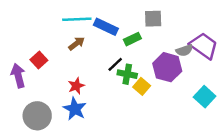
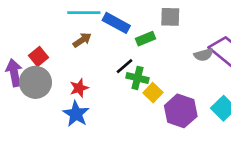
purple hexagon: (167, 67) -> (181, 111), moved
gray circle: (37, 116) -> (35, 82), moved

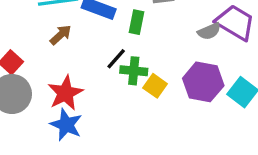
green rectangle: (145, 39) -> (137, 22), turned -48
red star: (79, 88) -> (65, 93), size x1.5
purple hexagon: (181, 111) -> (203, 82), moved

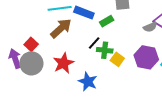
green rectangle: (137, 22) -> (107, 21), turned 48
brown arrow: (61, 35) -> (61, 28), size x1.6
blue star: (66, 125) -> (88, 82), moved

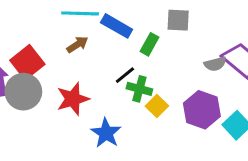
green rectangle: (107, 21) -> (149, 44), turned -40
brown arrow: (61, 28) -> (77, 45), size x0.6
red square: (31, 44) -> (27, 62), size x1.5

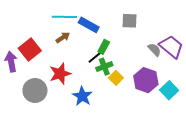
green rectangle: (149, 44) -> (104, 47), moved
gray semicircle: (215, 64) -> (154, 50), turned -120
green cross: (139, 89) -> (104, 67), turned -35
gray circle: (23, 92) -> (35, 90), moved

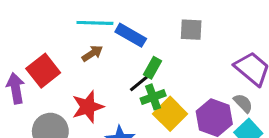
gray semicircle: (154, 50) -> (243, 103), moved
yellow square: (116, 78) -> (170, 114), size x1.5

